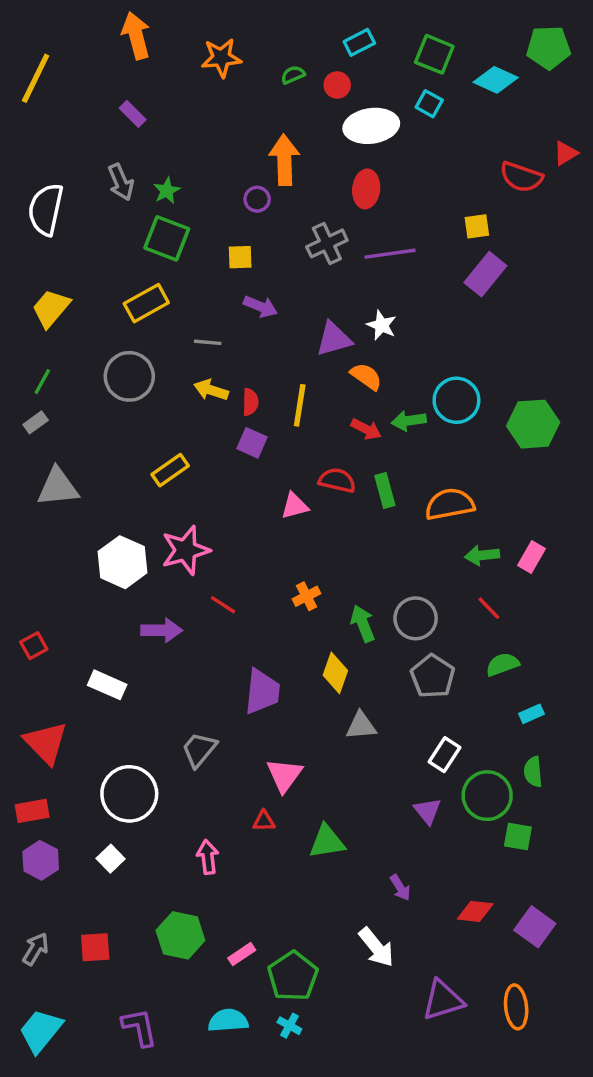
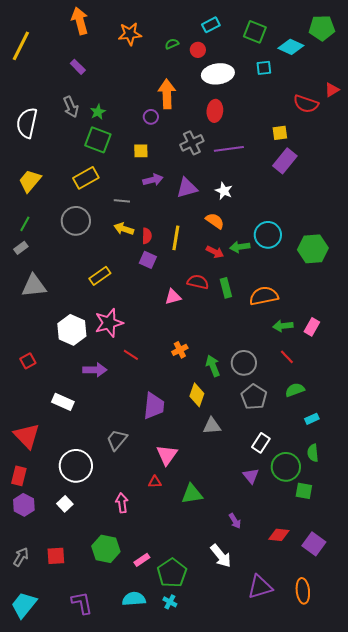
cyan square: (429, 104) -> (264, 68), moved, turned -35
purple arrow: (260, 307) -> (153, 180), turned -36
purple triangle: (334, 339) -> (187, 188), moved
red square: (34, 646) -> (28, 361), moved
red rectangle: (32, 811) -> (19, 476), turned -66

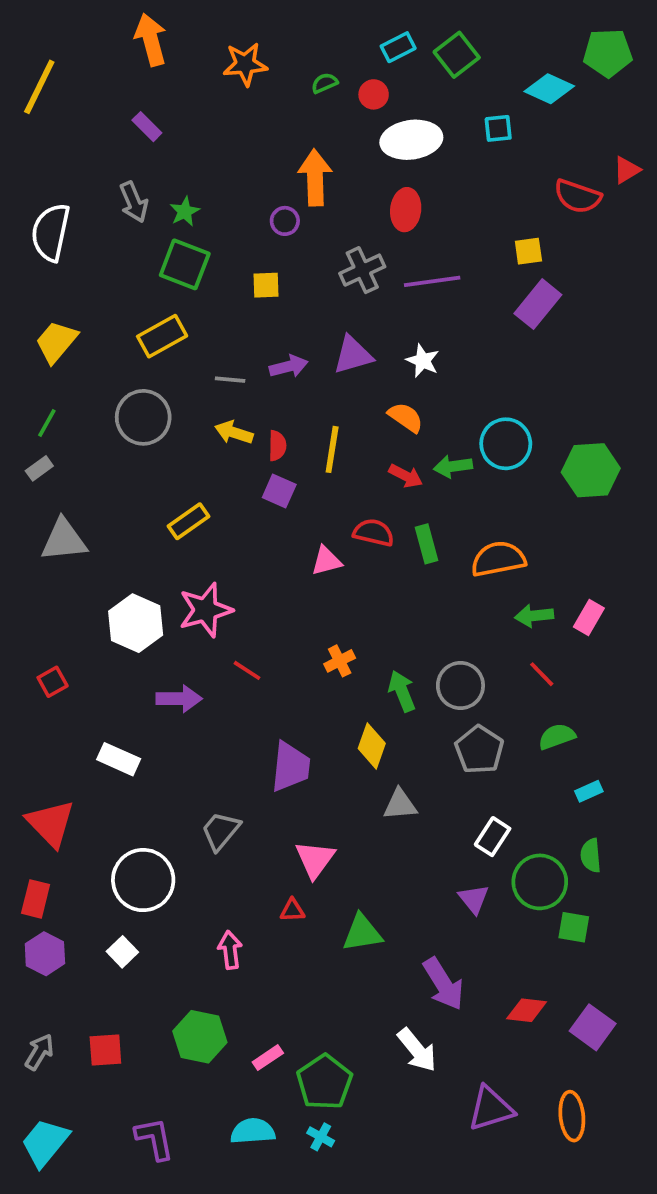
green square: (255, 32) -> (457, 55), moved, turned 30
purple arrow: (153, 180) -> (289, 366), moved
purple arrow: (235, 521) -> (443, 984), size x1.8

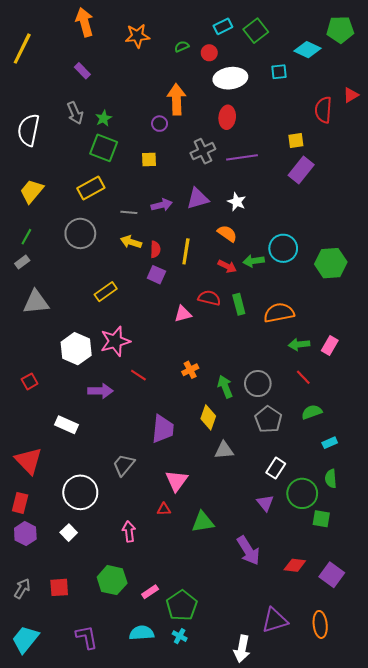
red semicircle: (578, 196) -> (323, 110), turned 75
white arrow: (417, 1050) -> (242, 649), moved, turned 50

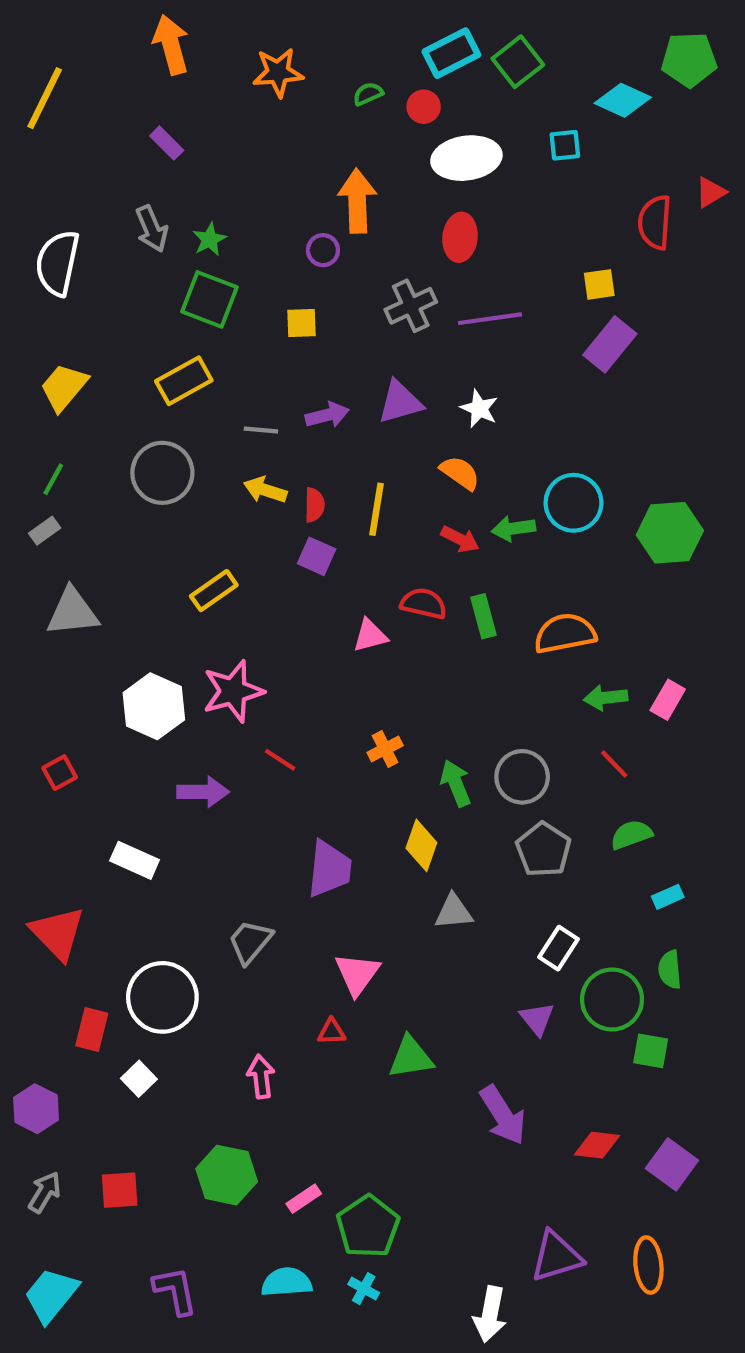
cyan rectangle: (223, 26) -> (451, 53), size x1.4
red rectangle: (20, 503) -> (92, 1030), moved
purple hexagon: (25, 534) -> (36, 1109), moved

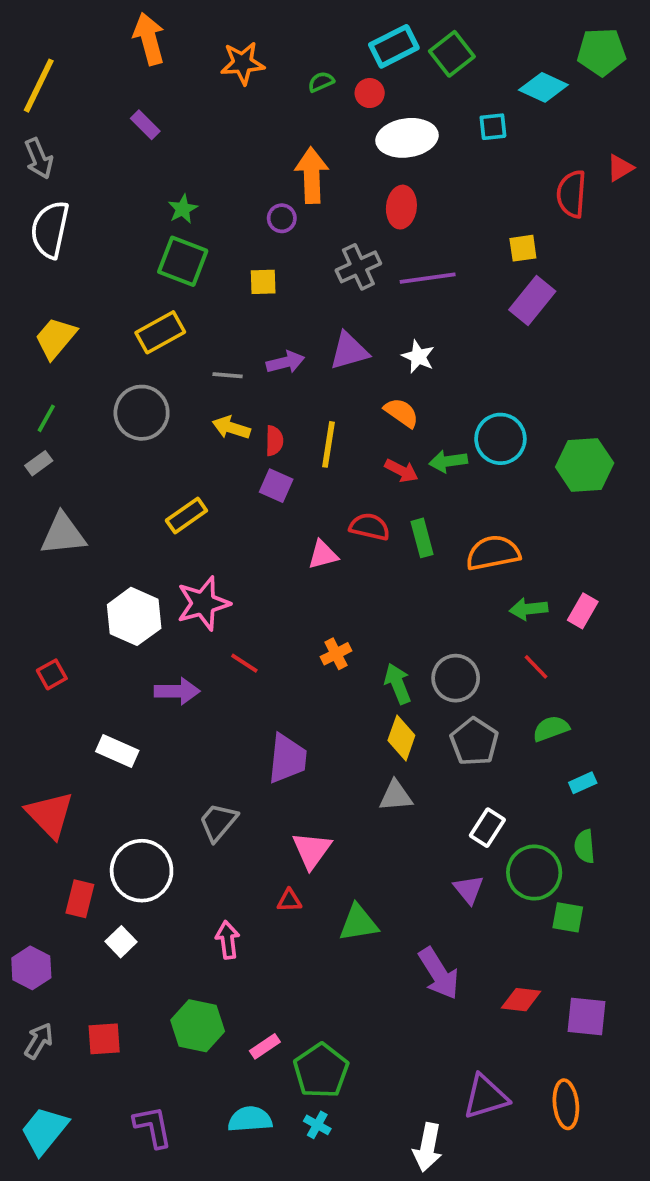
gray arrow: (152, 229) -> (39, 158), moved
yellow diamond: (421, 845) -> (401, 738), moved
purple square: (672, 1164) -> (586, 1016), turned -30

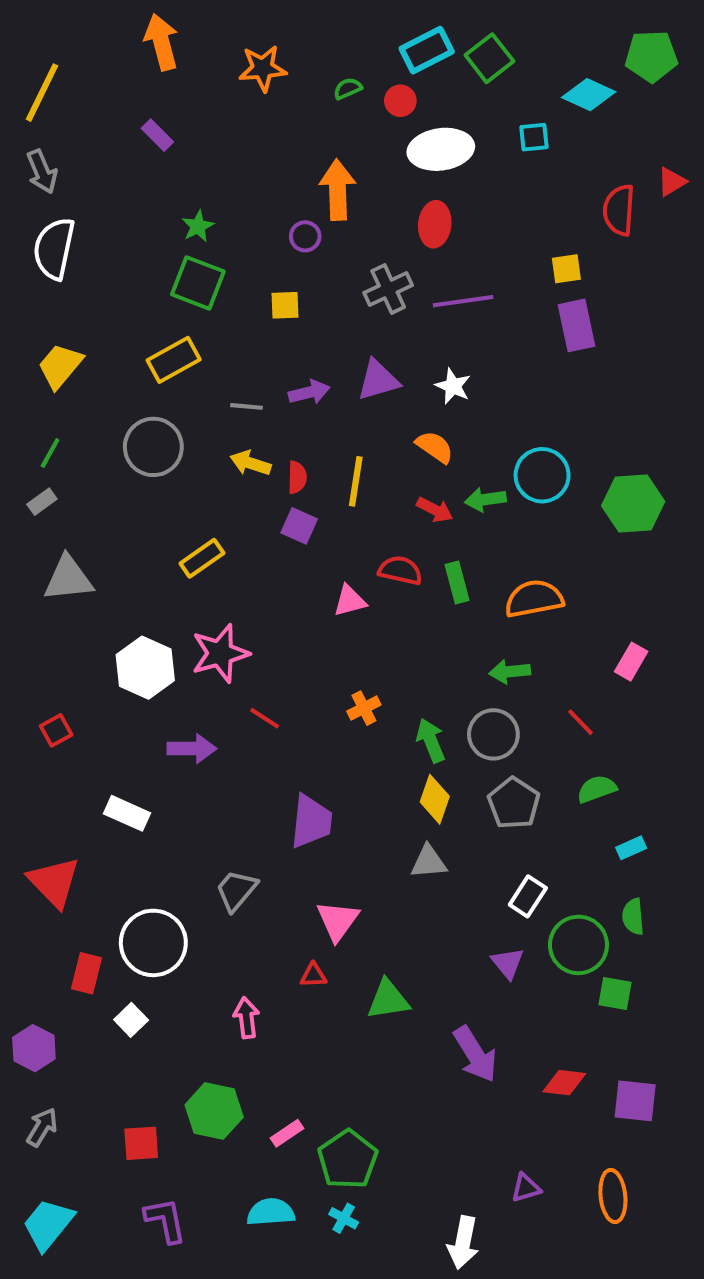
purple rectangle: (532, 301) -> (576, 325), turned -51
green arrow: (529, 609) -> (510, 672), moved
red square: (104, 1039) -> (141, 1143), moved
purple triangle: (486, 1097) -> (526, 1188), size x0.6

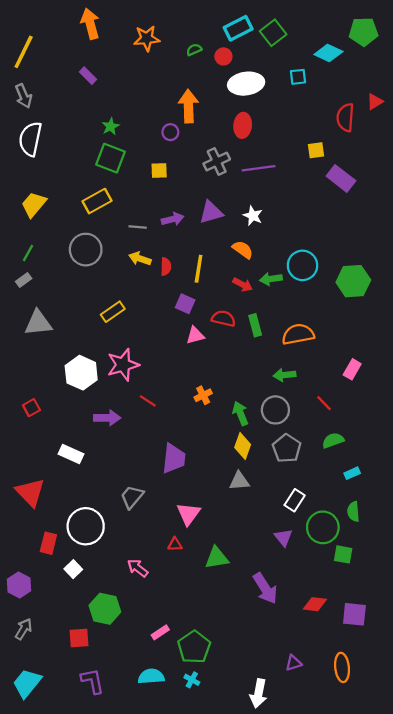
purple rectangle: (576, 325) -> (341, 178), moved, turned -40
purple square: (299, 526) -> (185, 304), moved
pink arrow: (246, 1018) -> (138, 568), turned -45
green hexagon: (214, 1111) -> (105, 609), moved

